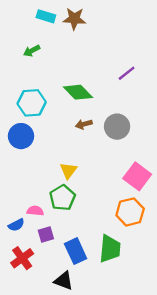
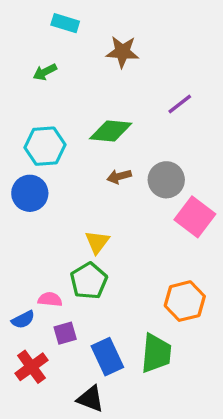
brown star: (74, 19) -> (122, 52), moved
green diamond: (78, 92) -> (111, 131), turned -40
pink square: (137, 176) -> (195, 217), moved

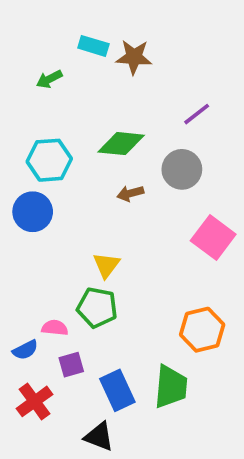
cyan rectangle: (65, 23) -> (93, 46), moved
gray circle: (166, 180) -> (182, 169), moved
green pentagon: (89, 281) -> (97, 308), turned -30

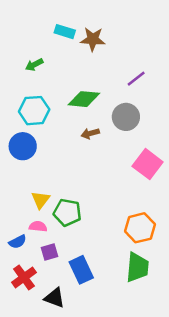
green arrow: (49, 79) -> (34, 65), moved
yellow triangle: (106, 265) -> (41, 200), moved
green trapezoid: (171, 387) -> (137, 267), moved
black triangle: (99, 436) -> (55, 298), moved

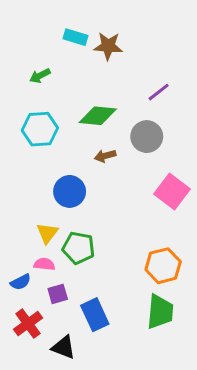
blue circle: (23, 146) -> (70, 191), moved

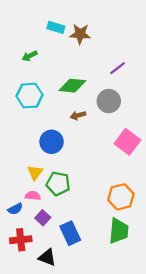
purple square: (58, 294) -> (43, 218), turned -32
red cross: (28, 324) -> (21, 240), turned 30

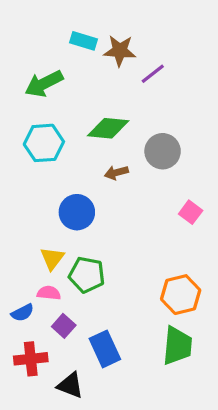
green arrow: (30, 56) -> (44, 84), size x1.6
purple line: (118, 68) -> (153, 74), moved
pink square: (127, 142) -> (191, 212), size x0.6

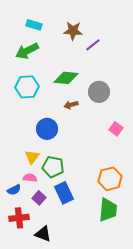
cyan rectangle: (83, 41) -> (34, 25), moved
blue rectangle: (105, 349) -> (64, 193), moved

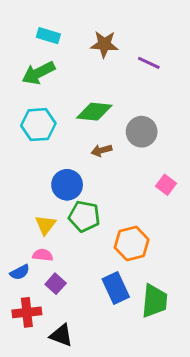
purple line: (93, 45) -> (149, 63), moved, turned 63
green pentagon: (53, 167) -> (84, 216), moved
orange hexagon: (110, 179) -> (132, 244), moved
blue rectangle: (64, 193) -> (116, 288), moved

